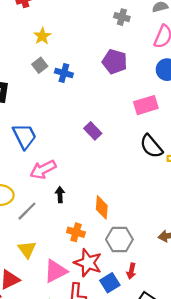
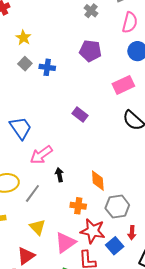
gray cross: (122, 17) -> (91, 11), turned 32

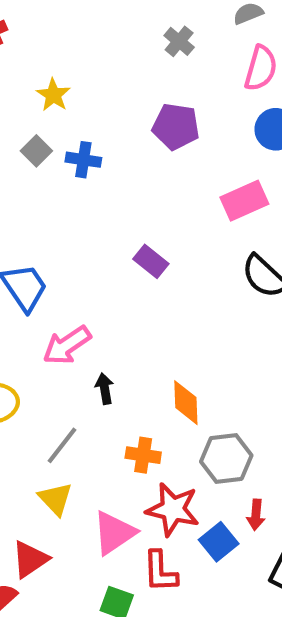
yellow star: (23, 38) -> (53, 95), moved
gray line: (32, 193) -> (62, 445), moved

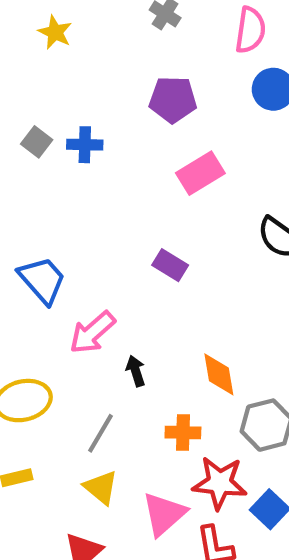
yellow star: (53, 95) -> (55, 32), moved
pink rectangle: (244, 201) -> (200, 173), moved
purple rectangle: (151, 261) -> (170, 265), moved

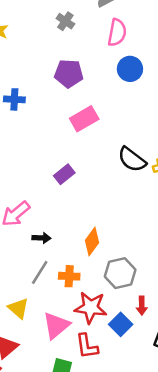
purple rectangle: (170, 265) -> (64, 174), turned -72
black arrow: (136, 371) -> (41, 238), turned 108
orange diamond: (219, 374) -> (92, 241), turned 44
gray line: (100, 433) -> (40, 272), moved

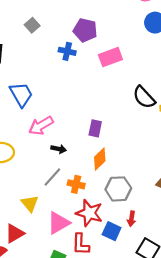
purple pentagon: (69, 73) -> (85, 30), moved
blue cross: (14, 99) -> (67, 51), moved
purple rectangle: (64, 174) -> (95, 128), moved, turned -49
blue square: (121, 324) -> (112, 231), turned -30

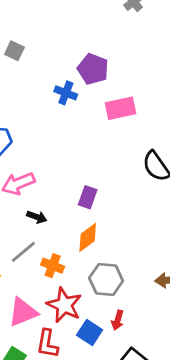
gray square: (32, 25) -> (14, 51), moved, turned -32

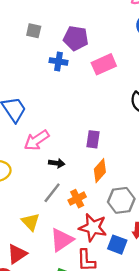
gray square: (14, 51) -> (34, 31), moved
orange cross: (53, 266) -> (77, 199), turned -36

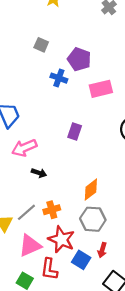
purple rectangle: (93, 139) -> (75, 132), moved
orange diamond: (100, 171) -> (91, 190), moved
gray line: (52, 193) -> (26, 212), moved

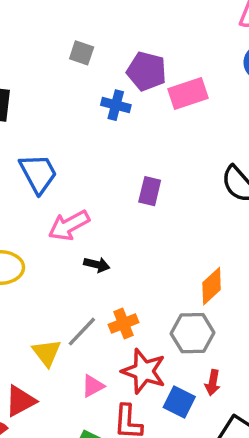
pink rectangle: (101, 89) -> (188, 94), moved
orange diamond: (91, 190) -> (212, 286), moved
pink triangle: (30, 246) -> (93, 386), size x0.6

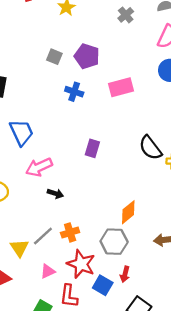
purple pentagon: (147, 71) -> (87, 56), moved

